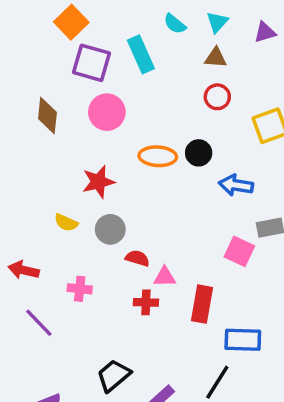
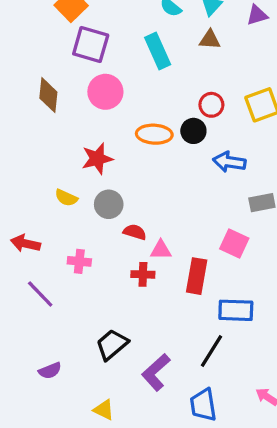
cyan rectangle: (141, 54) -> (158, 51), moved
red circle: (217, 97) -> (211, 105), moved
pink square: (239, 251) -> (234, 243), moved

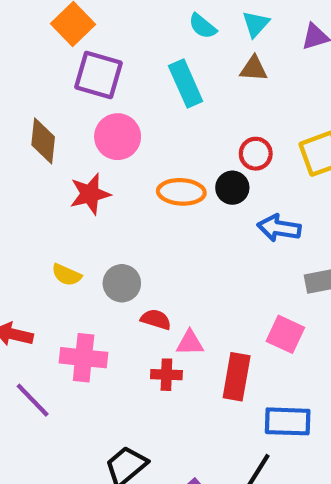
red star: (97, 159) -> (90, 194), moved
pink cross: (79, 261) -> (84, 358), size x1.5

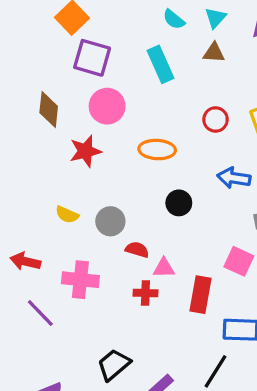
black circle: (232, 188) -> (179, 203), moved

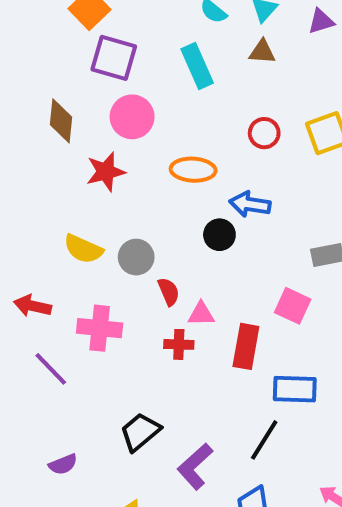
blue arrow: (234, 178) -> (250, 204), moved
yellow semicircle: (67, 215) -> (83, 249), size x1.4
red semicircle: (137, 250) -> (169, 292), turned 50

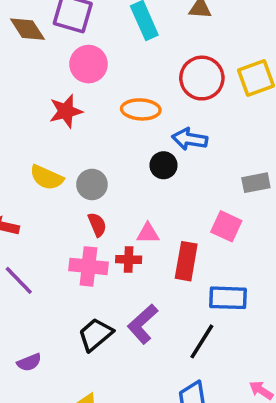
brown diamond: (61, 121) -> (27, 29), moved, turned -39
red circle: (264, 133) -> (202, 78), size x1.6
red semicircle: (169, 292) -> (97, 225), moved
pink cross: (100, 328) -> (88, 266), moved
purple L-shape: (195, 466) -> (143, 324), moved

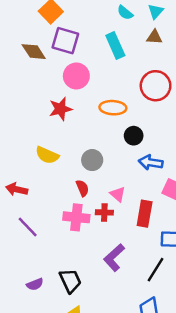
blue arrow: (190, 139) -> (151, 162), moved
black circle: (164, 165) -> (134, 136), moved
gray circle: (92, 184) -> (92, 160), moved
pink triangle: (148, 233) -> (118, 194), turned 42
black trapezoid: (95, 334) -> (70, 281), moved, turned 105

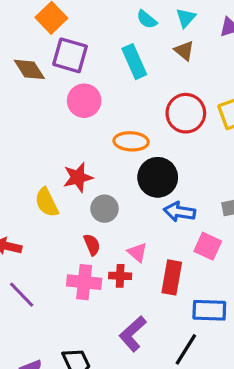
brown triangle: (154, 37) -> (184, 51), turned 35
red star: (61, 109) -> (78, 177), moved
black circle: (134, 136) -> (158, 177), size x1.6
yellow semicircle: (47, 155) -> (47, 202), turned 40

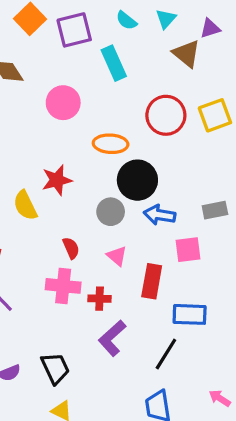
brown triangle: (184, 51) -> (186, 54), moved, size x1.4
purple square: (70, 55) -> (74, 30), moved, turned -30
gray circle: (104, 209) -> (111, 212), moved
pink square: (208, 246) -> (188, 250), turned -32
red cross: (120, 276) -> (100, 299), moved

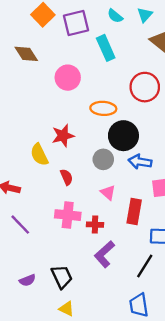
red semicircle: (71, 248) -> (67, 177), moved

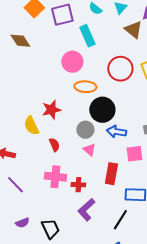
pink circle: (68, 78) -> (72, 62), moved
pink triangle: (108, 193) -> (89, 150), moved
purple semicircle: (27, 280) -> (22, 223), moved

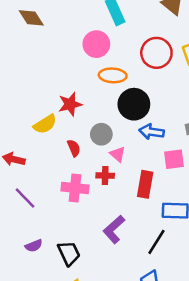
yellow semicircle: (31, 126) -> (45, 124), turned -96
gray circle: (85, 130) -> (101, 134), moved
red cross: (78, 185) -> (105, 176), moved

